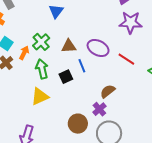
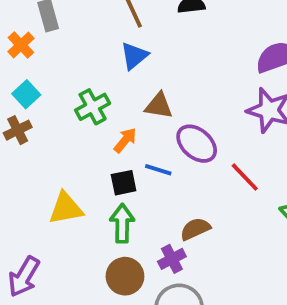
brown triangle: (69, 46) -> (159, 106), moved
orange arrow: (24, 53) -> (125, 140), moved
blue line: (82, 66) -> (158, 170), turned -64
green arrow: (42, 69) -> (122, 223), moved

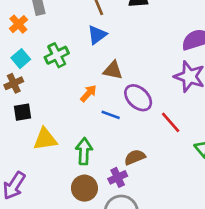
green cross: (93, 107) -> (57, 55), moved
black square: (124, 183) -> (22, 112), moved

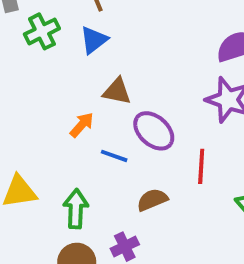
green cross: (57, 55) -> (42, 31), moved
red line: (171, 122) -> (201, 166), turned 45
brown semicircle: (135, 157) -> (152, 200), moved

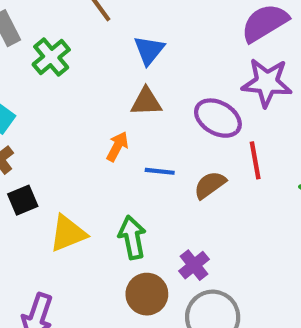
blue triangle: (94, 40) -> (149, 50), moved
purple ellipse: (154, 131) -> (218, 118), moved
brown semicircle: (152, 200) -> (210, 185), moved

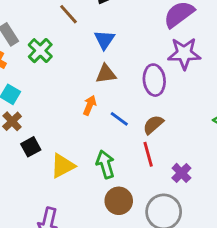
purple ellipse: (218, 118) -> (154, 80), turned 60
red line: (255, 160) -> (148, 154), moved
blue line: (160, 171) -> (119, 119), turned 36
purple cross: (194, 265) -> (181, 173), moved

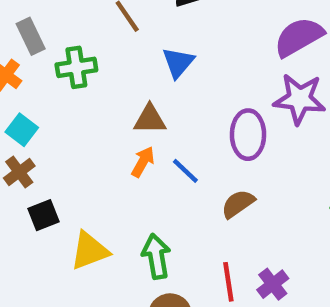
green cross: (40, 51) -> (76, 67), turned 30
brown triangle: (106, 74) -> (150, 119), moved
blue line: (119, 119) -> (185, 171), moved
red line: (148, 154) -> (228, 282), moved

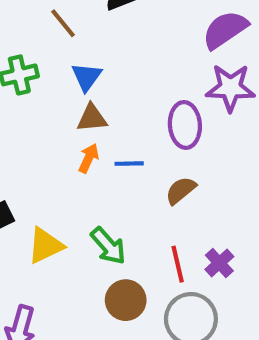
blue triangle: (178, 63) -> (87, 77), moved
blue line: (185, 171) -> (129, 164), turned -40
green arrow: (156, 256) -> (108, 246), turned 153

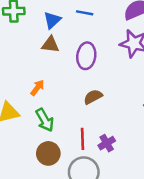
purple ellipse: (185, 125) -> (86, 56), moved
orange arrow: (89, 158) -> (37, 88), moved
blue line: (129, 164) -> (85, 13), moved

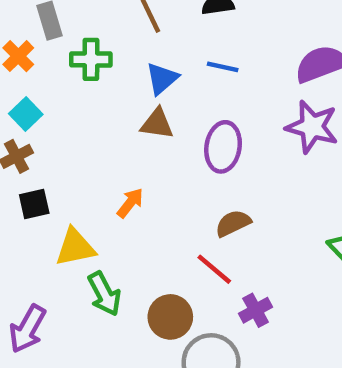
green arrow: (45, 120) -> (104, 294), moved
red line: (83, 139) -> (214, 269), moved, turned -50
brown circle: (48, 153) -> (170, 317), moved

